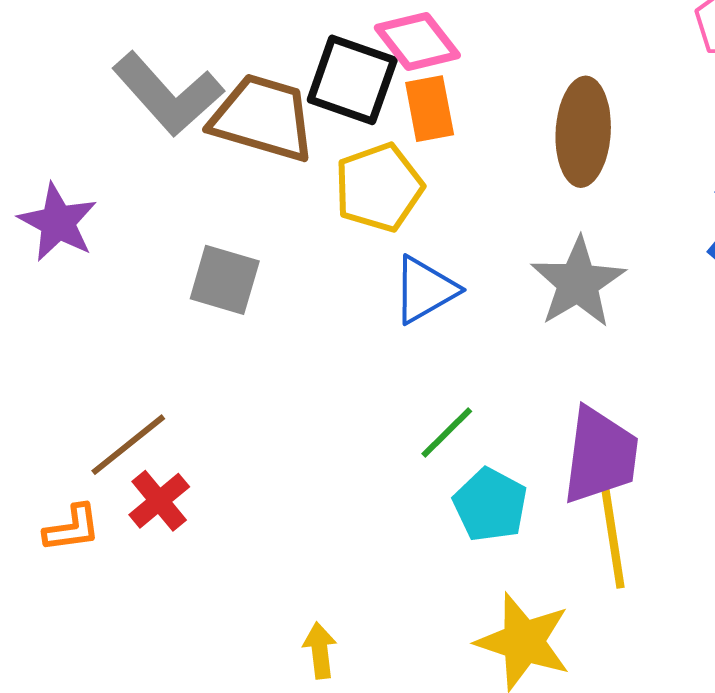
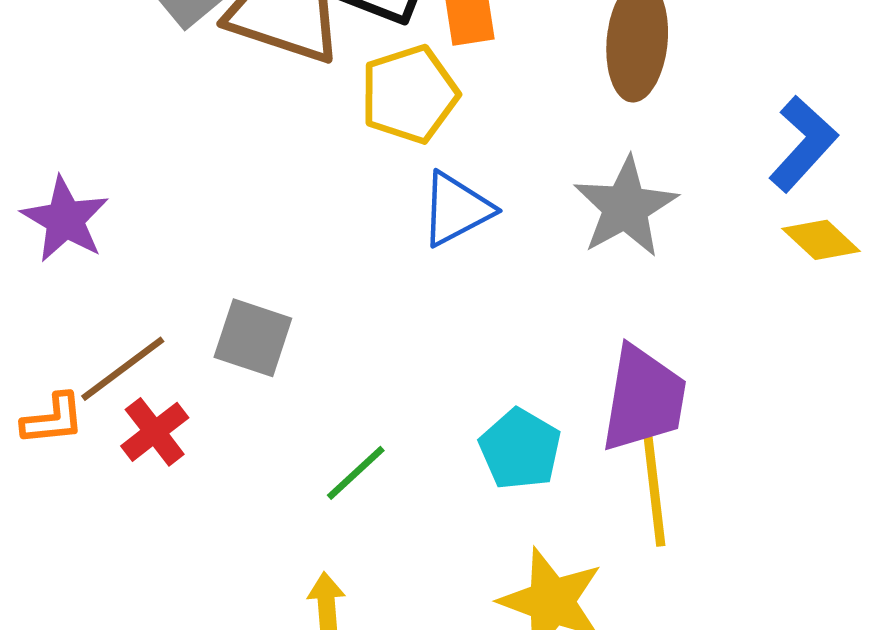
purple star: (58, 222) -> (65, 219), moved
gray square: (225, 280) -> (253, 338), moved
green line: (447, 432) -> (356, 473), moved
orange L-shape: (72, 528) -> (53, 419), moved

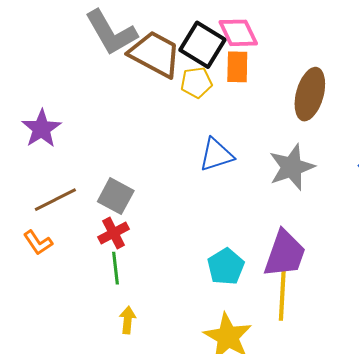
yellow pentagon: (409, 94) -> (196, 83), moved, size x0.7
orange L-shape: (53, 419) -> (38, 243), moved, turned 52
red cross: (155, 432) -> (114, 233), moved
green line: (356, 473) -> (116, 268), moved, turned -64

